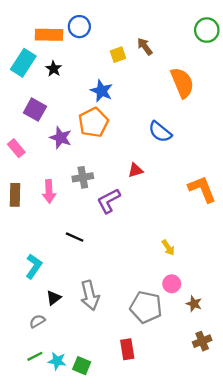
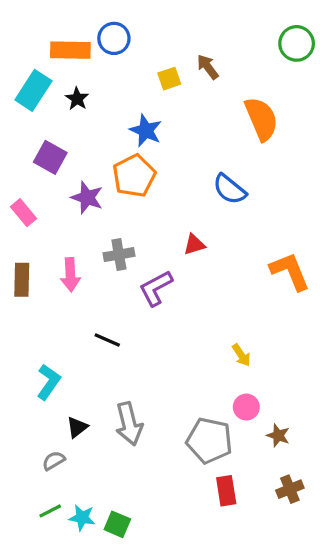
red rectangle: (127, 349) -> (226, 491), moved

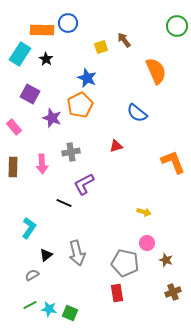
purple L-shape: (156, 288) -> (84, 184), moved
yellow arrow: (241, 355) -> (144, 212), turned -40
red rectangle: (226, 491) -> (117, 293), moved

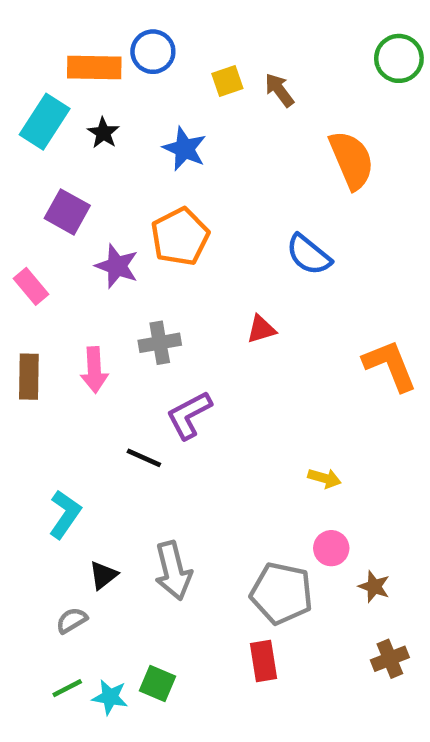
yellow square: (101, 47) -> (227, 81), moved
blue star: (87, 78) -> (185, 149), moved
green square: (70, 313) -> (157, 684), moved

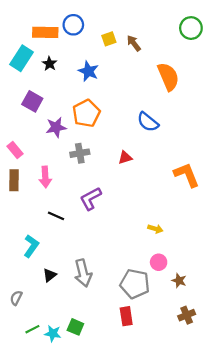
purple star: (117, 266) -> (56, 127), turned -30
pink rectangle: (31, 286) -> (15, 150), moved
gray cross: (160, 343) -> (80, 153), moved
black line: (144, 458) -> (56, 216), moved
gray semicircle: (72, 620) -> (16, 298), moved, turned -32

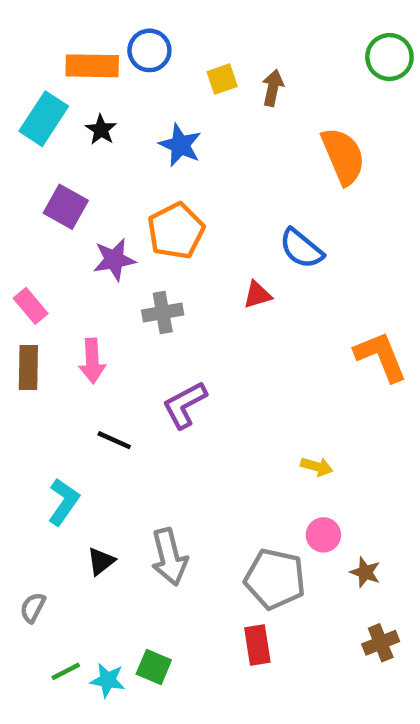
brown arrow: (134, 43) -> (273, 88), turned 49
red triangle: (125, 158) -> (257, 295), moved

